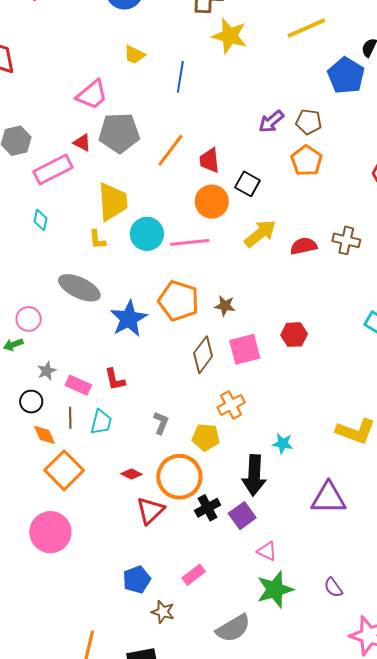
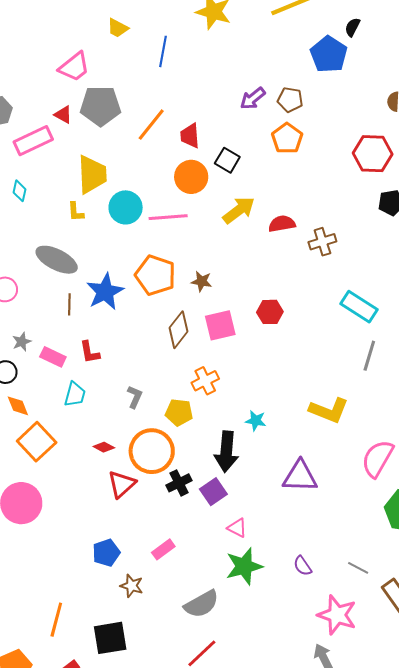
brown cross: (346, 240) -> (322, 242), moved, turned -32
brown line: (70, 418) -> (69, 304), moved

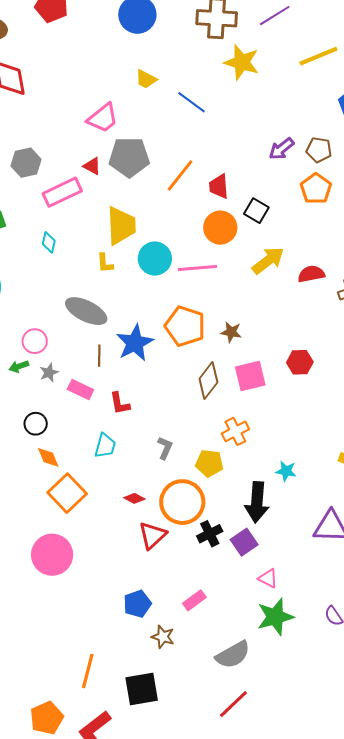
blue line: (163, 51) -> (191, 102), turned -64
gray star: (22, 342) -> (49, 373), moved
pink rectangle: (53, 357) -> (80, 389), moved

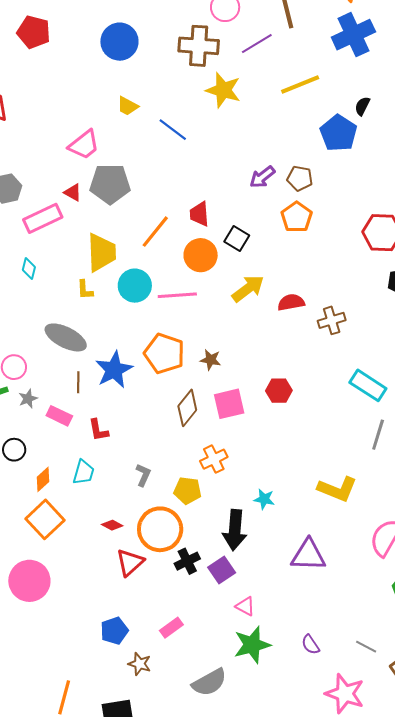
orange line: (180, 175) -> (155, 232), moved
orange diamond: (48, 457) -> (43, 479), moved, turned 70

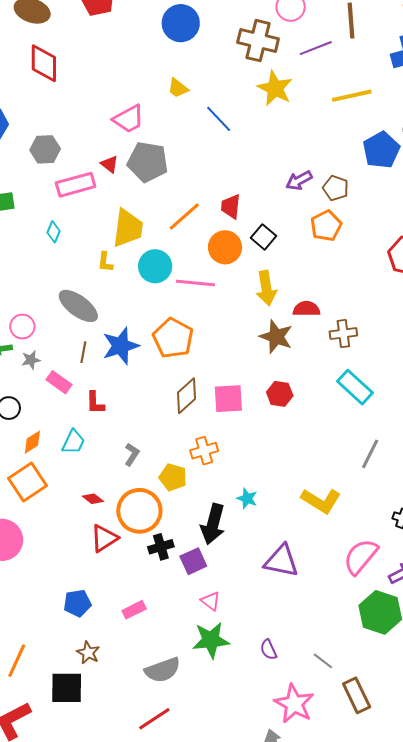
yellow arrow: (248, 289) -> (266, 288), turned 108
brown star: (211, 360) -> (276, 337), moved, size x1.6
cyan rectangle: (368, 385) -> (355, 387), moved
brown star: (140, 664) -> (88, 653), moved

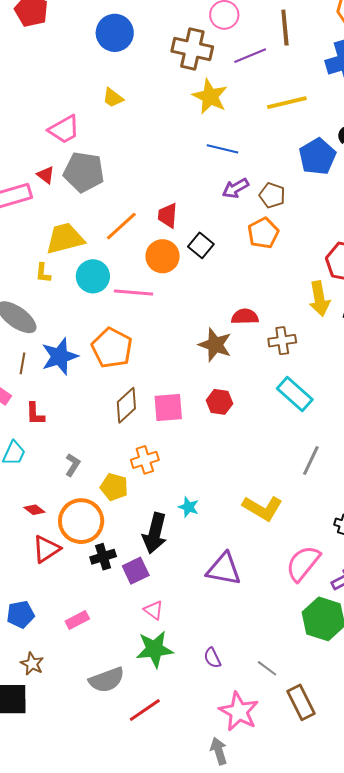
blue line: (219, 119) -> (223, 149), moved, turned -32
yellow trapezoid: (128, 228) -> (65, 239), turned -111
yellow arrow: (266, 288) -> (319, 299), moved
red line: (154, 719) -> (145, 710), moved

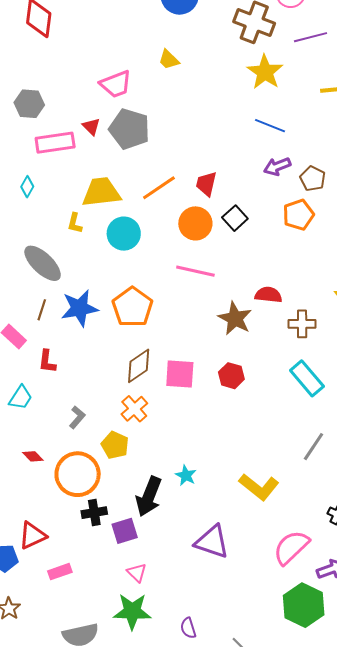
pink line: (133, 292) -> (195, 271), moved
orange cross: (145, 460) -> (134, 409), moved, turned -32
red triangle: (46, 549) -> (33, 535), moved

